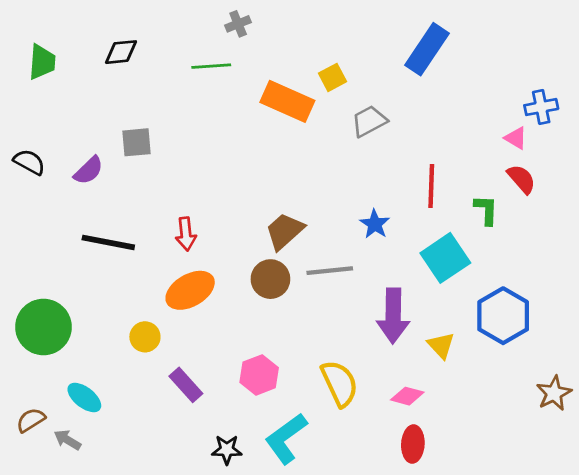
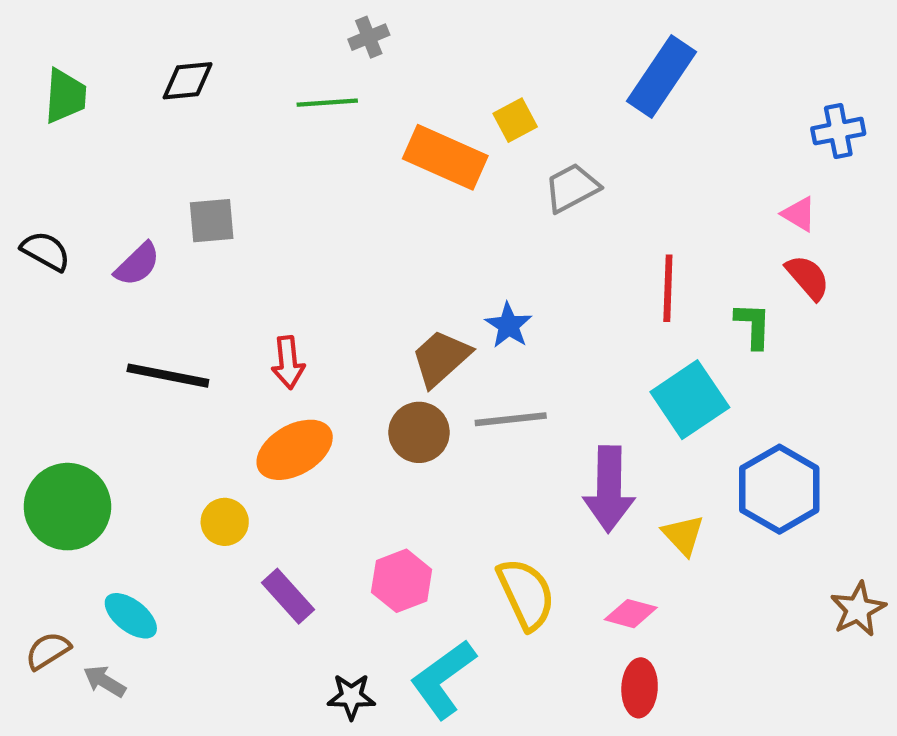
blue cross: (541, 107) -> (838, 131), moved
blue star: (375, 224) -> (509, 325), moved

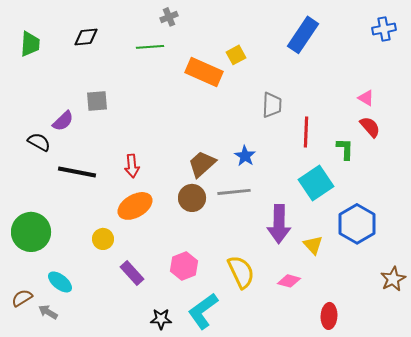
blue cross: (838, 131) -> (384, 29), moved
gray trapezoid: (572, 188) -> (272, 105), moved, turned 120
black semicircle: (46, 251) -> (39, 142), moved
blue star: (509, 325) -> (245, 156), moved
red ellipse: (640, 688) -> (329, 316), moved

